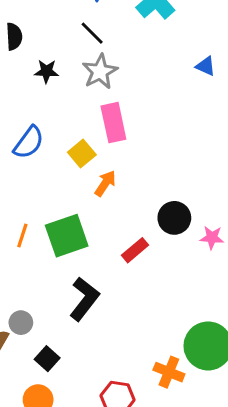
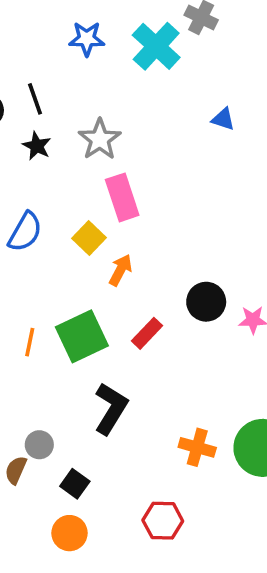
black line: (92, 33) -> (35, 99), moved, turned 32
black star: (46, 71) -> (37, 146), turned 30
red rectangle: (135, 250) -> (147, 333), moved
orange cross: (169, 372) -> (197, 447), moved

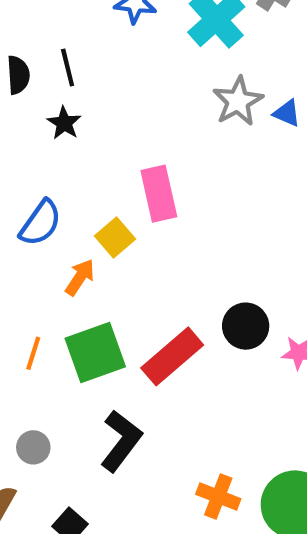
gray star: (100, 139) -> (238, 101), moved
orange arrow: (120, 270) -> (80, 277), moved
red rectangle: (147, 333) -> (172, 356), size x1.6
gray circle: (39, 445) -> (33, 447), moved

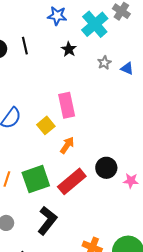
gray star: (238, 101) -> (104, 63), size x0.6
black star: (64, 123) -> (69, 49), moved
orange arrow: (80, 277) -> (67, 145), moved

